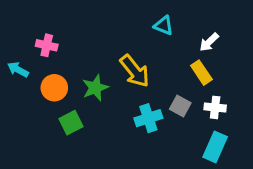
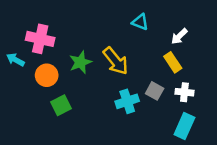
pink cross: (47, 45) -> (40, 39), size x1.5
green star: (95, 88) -> (80, 62), moved

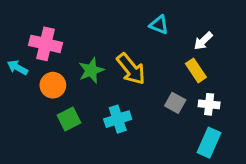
cyan cross: (127, 101) -> (118, 119), moved

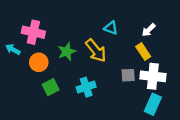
cyan triangle: (159, 25) -> (111, 28), moved
gray square: (175, 103) -> (128, 75), turned -32
white cross: (209, 104) -> (153, 76), size x1.6

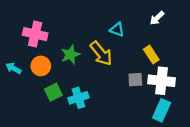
white arrow: (149, 30) -> (157, 18), moved
cyan arrow: (13, 49) -> (13, 68), moved
cyan cross: (86, 87) -> (78, 98), moved

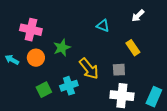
yellow arrow: (101, 53) -> (89, 69), moved
white cross: (162, 81) -> (122, 96), moved
green square: (53, 92) -> (44, 90), moved
cyan rectangle: (162, 110) -> (154, 97), moved

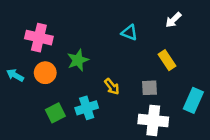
yellow arrow: (89, 69) -> (112, 87), size x0.6
cyan rectangle: (154, 97) -> (193, 100), moved

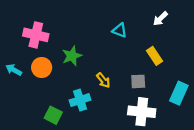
green square: (55, 113) -> (53, 115), moved, turned -36

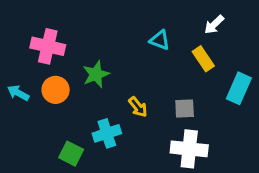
yellow rectangle: (155, 56) -> (203, 59), moved
cyan rectangle: (179, 93) -> (239, 88), moved

